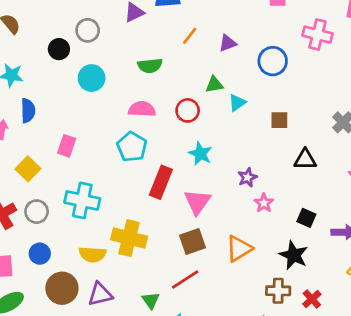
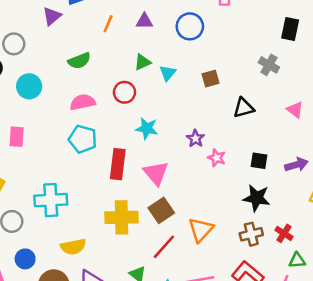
purple triangle: (228, 43) -> (144, 21), turned 36
pink rectangle: (67, 146) -> (17, 137), moved
yellow cross: (129, 238) -> (122, 217), moved
orange triangle: (239, 249) -> (201, 230), moved

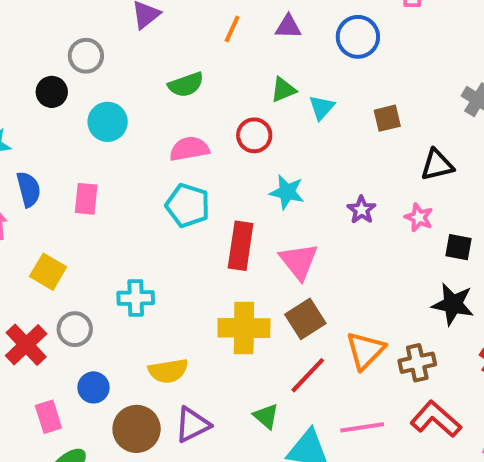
pink star: (217, 158) -> (419, 217), moved
cyan cross: (51, 200) -> (136, 298), size x0.7
brown cross: (251, 234) -> (417, 363), moved

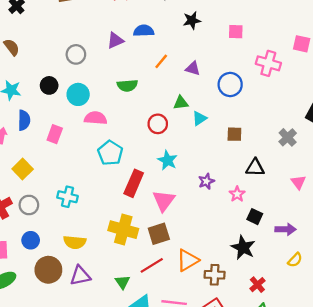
black circle: (52, 92) -> (49, 85), moved
pink semicircle: (189, 149) -> (96, 118), moved

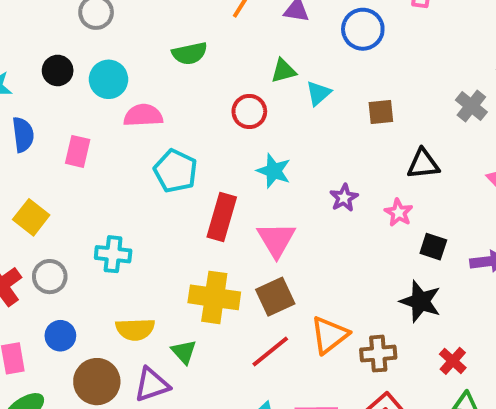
green triangle: (122, 282) -> (184, 352), moved

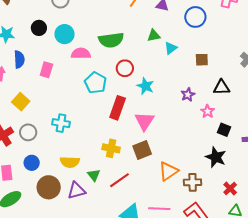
green semicircle: (190, 53) -> (111, 40), moved, size x1.4
red circle: (249, 111) -> (125, 68), moved
purple star: (344, 198) -> (188, 95), moved
yellow cross: (214, 297) -> (111, 148), size x0.7
red line: (270, 352) -> (119, 180), moved

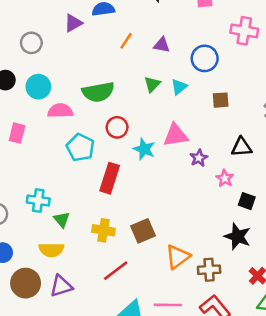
green triangle: (154, 36) -> (152, 84), turned -32
cyan triangle: (171, 48) -> (179, 87), moved
brown square: (202, 60) -> (221, 100), moved
pink triangle: (145, 121) -> (176, 135), moved, turned 50
green triangle: (94, 175) -> (62, 219), moved

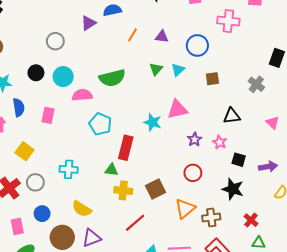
red circle: (117, 127) -> (193, 173), moved
purple star: (199, 158) -> (195, 139), moved
green triangle: (62, 219) -> (111, 170), moved, turned -40
yellow semicircle: (51, 250) -> (82, 209), turned 36

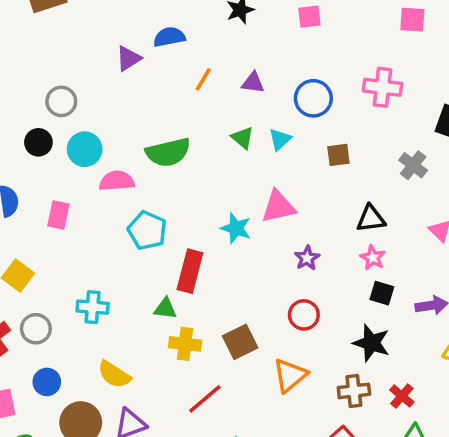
pink cross: (228, 21) -> (383, 87), moved
gray circle: (55, 41) -> (61, 101), moved
green triangle: (156, 69) -> (243, 138), turned -32
pink star: (220, 142) -> (373, 258), moved
brown cross: (211, 218) -> (354, 391), moved

